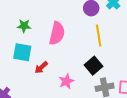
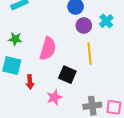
black square: (94, 66) -> (67, 75), moved, turned -30
red arrow: (41, 67) -> (30, 82), turned -56

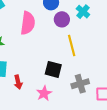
pink semicircle: (48, 49) -> (28, 23), moved
gray cross: (92, 106) -> (80, 84), moved

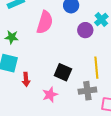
purple circle: (62, 19) -> (85, 30), moved
yellow line: (72, 46) -> (96, 68), moved

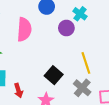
black square: (63, 72) -> (54, 75), turned 30
gray cross: (87, 91) -> (82, 88), turned -30

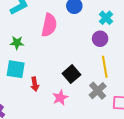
purple circle: (66, 28) -> (100, 39), moved

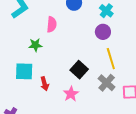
pink semicircle: (49, 25) -> (52, 24), size x0.7
green star: (17, 43) -> (35, 45), moved

